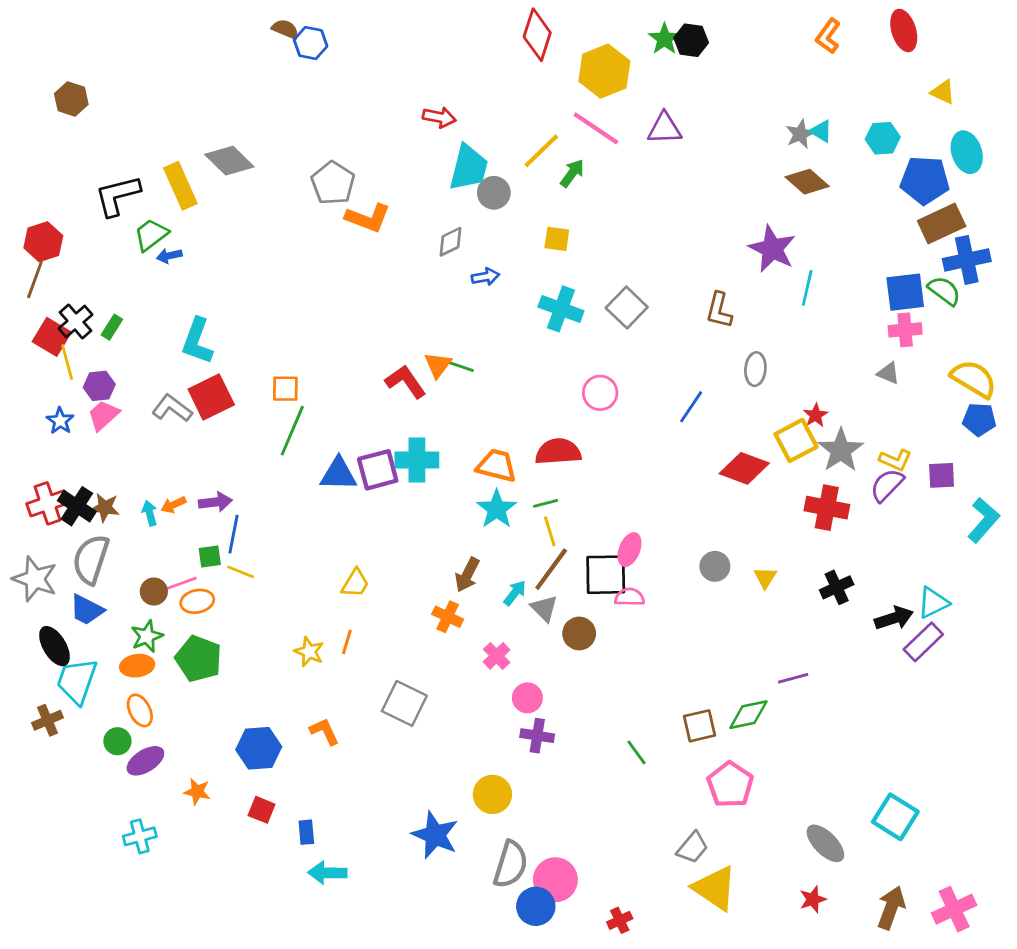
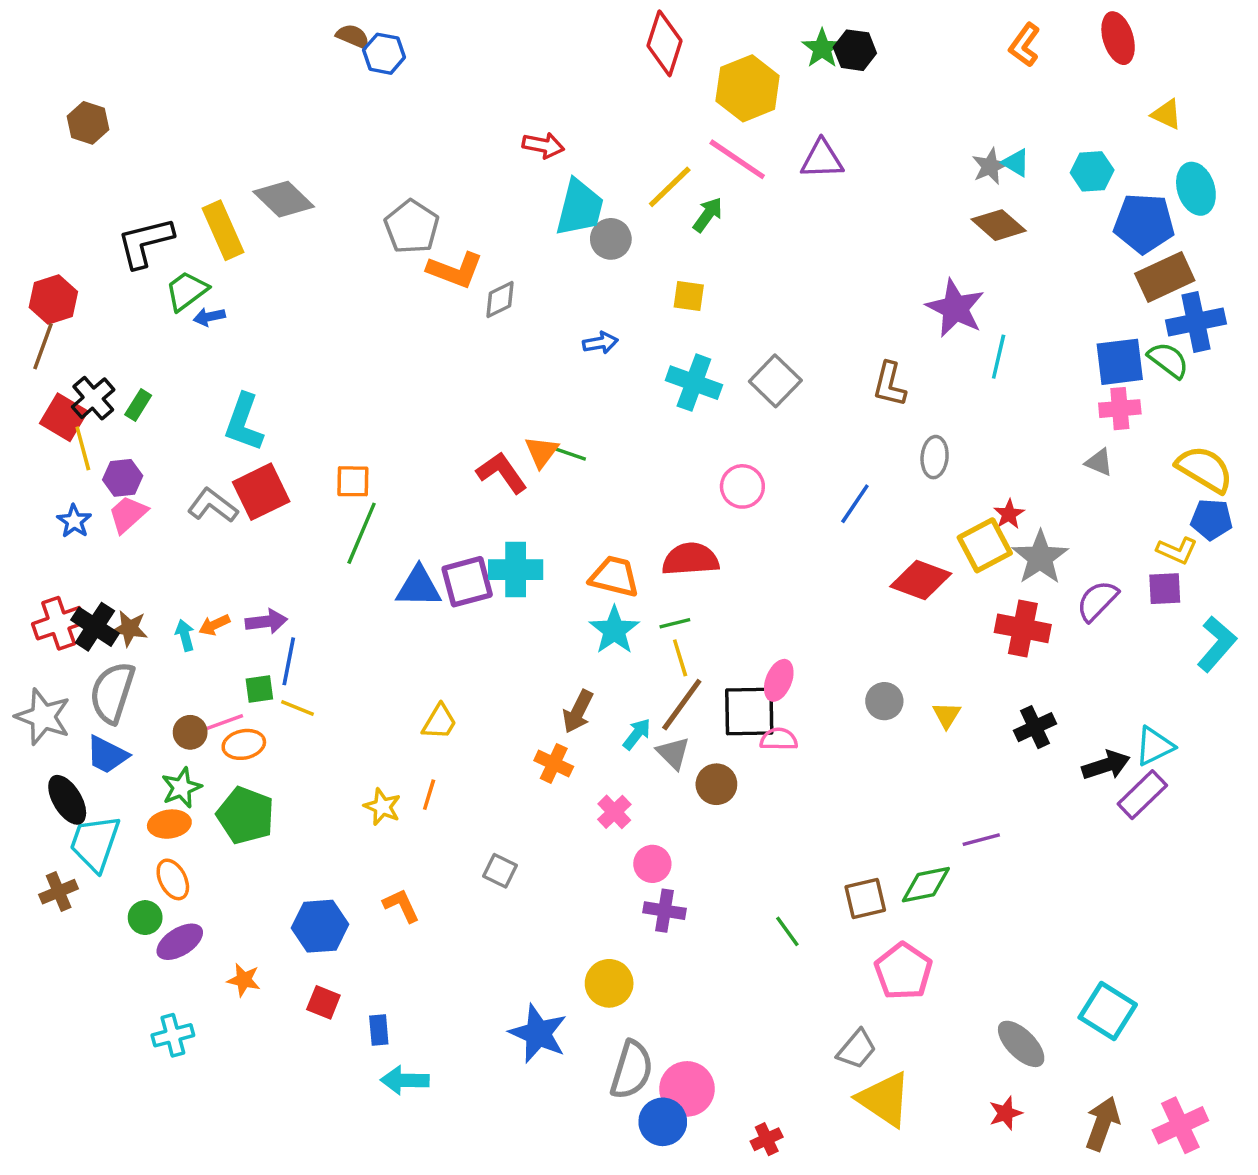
gray diamond: (450, 242) -> (500, 299), moved
yellow L-shape: (895, 460) -> (1177, 551), moved
gray square: (404, 703) -> (500, 871), size x0.6

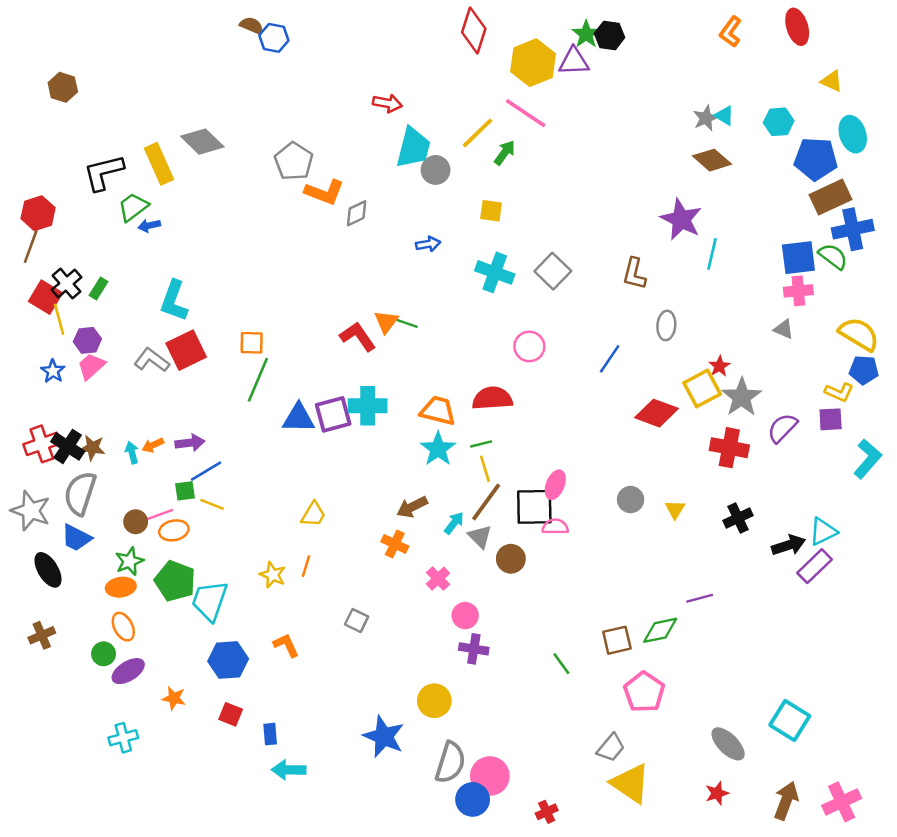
purple triangle: (822, 159) -> (574, 61), moved
blue line: (289, 661) -> (206, 471), turned 48
brown arrow: (578, 712) -> (412, 507), turned 36
cyan trapezoid: (95, 843) -> (210, 601), moved

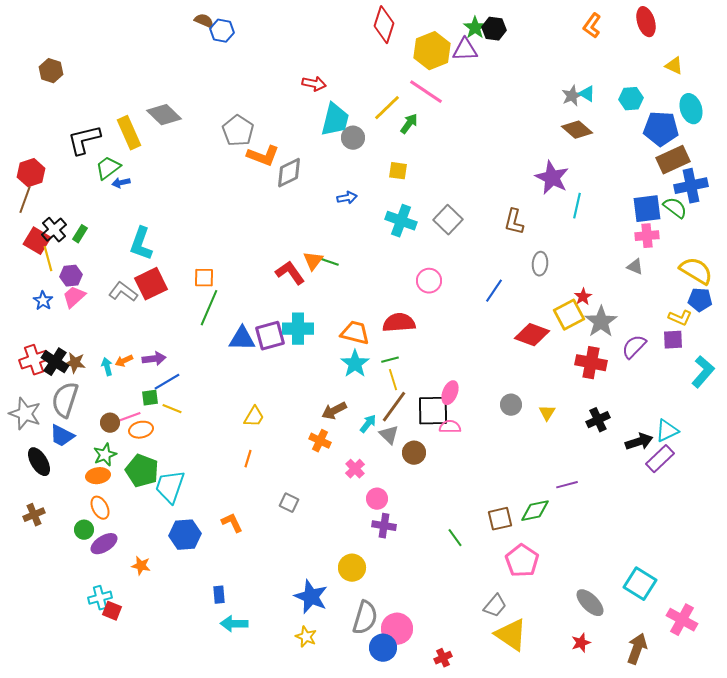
gray diamond: (357, 213) -> (289, 173), size x1.4
yellow star: (273, 575) -> (306, 637), moved
red square: (231, 714) -> (112, 611), moved
pink cross: (842, 802) -> (682, 620), moved, turned -36

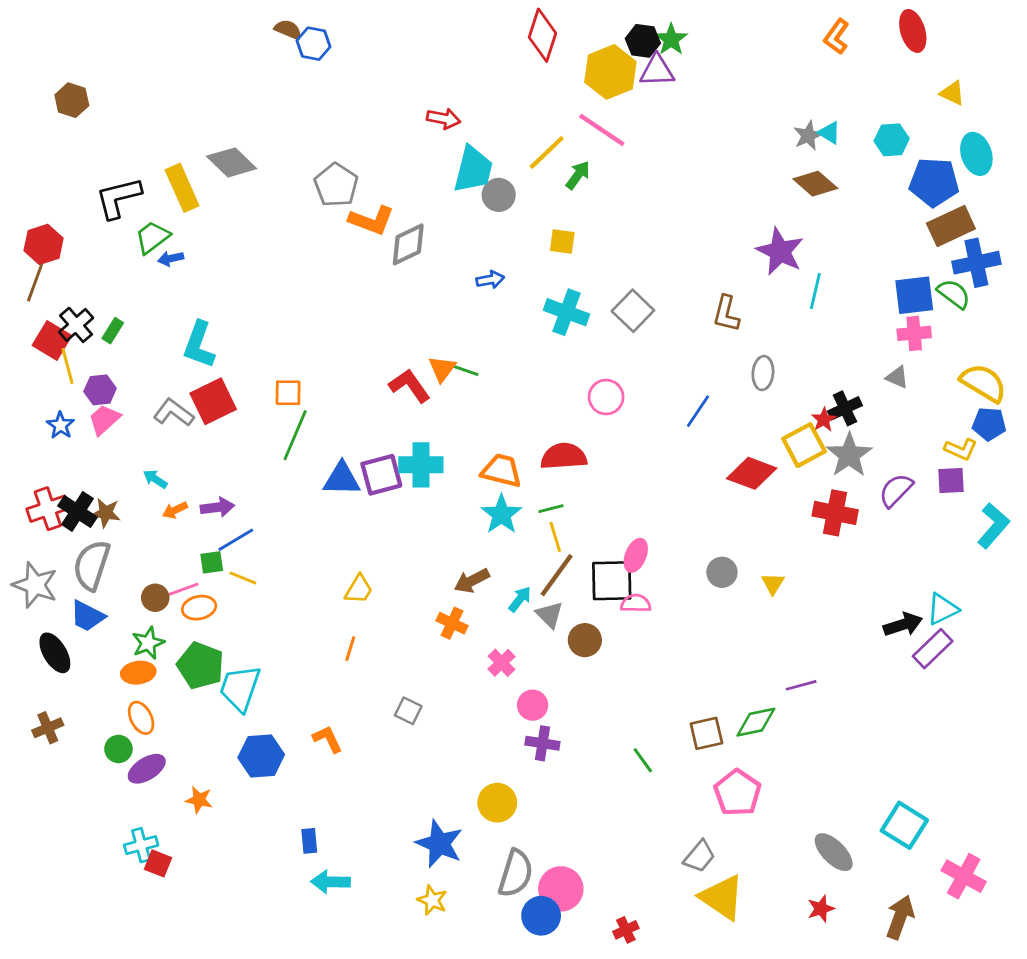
black hexagon: (494, 29) -> (643, 41), moved
cyan arrow: (107, 367) -> (155, 479), moved, turned -42
black cross: (598, 420) -> (845, 408), moved

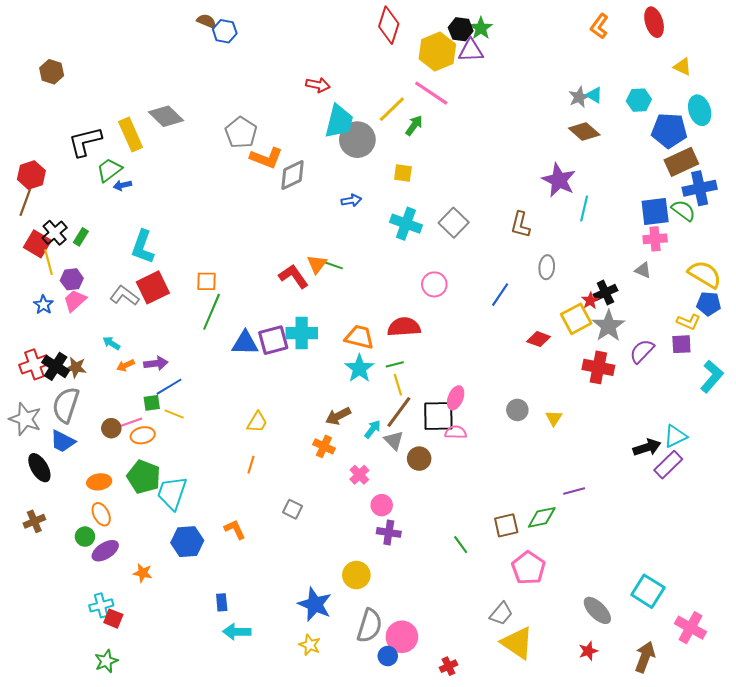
gray circle: (499, 195) -> (357, 140), size x1.5
red diamond: (752, 473) -> (539, 339), size x0.7
green star: (148, 643) -> (106, 661), moved
blue circle: (541, 916) -> (388, 656), size x0.7

